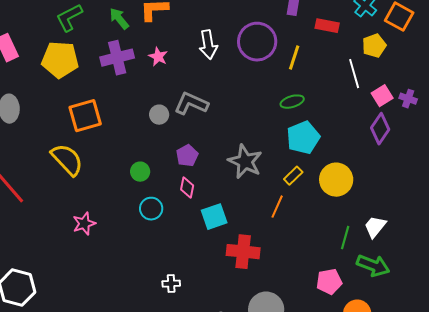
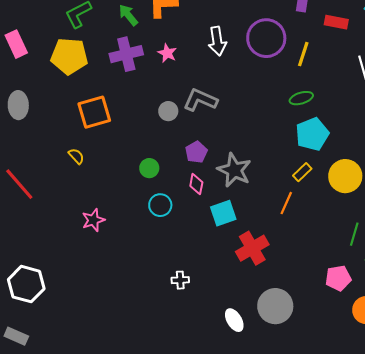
yellow semicircle: (67, 160) -> (76, 156), size x0.5
gray star: (245, 162) -> (234, 170), moved
red cross: (243, 252) -> (252, 248), turned -36

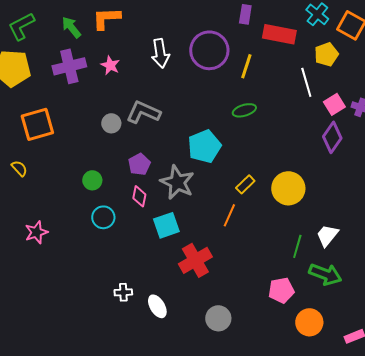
red rectangle: (336, 22) -> (279, 34), size x1.4
cyan pentagon: (312, 134) -> (204, 146), moved
gray circle: (275, 306) -> (218, 318), size x0.7
white ellipse: (234, 320) -> (157, 306), moved

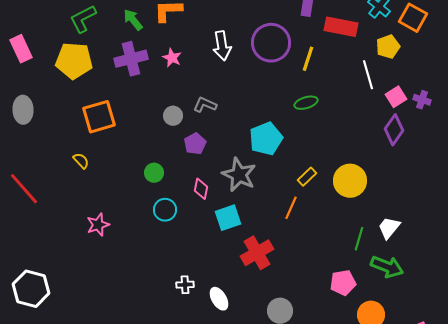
gray L-shape: (143, 112) -> (205, 105), size x0.7
purple pentagon: (139, 164) -> (195, 144), moved

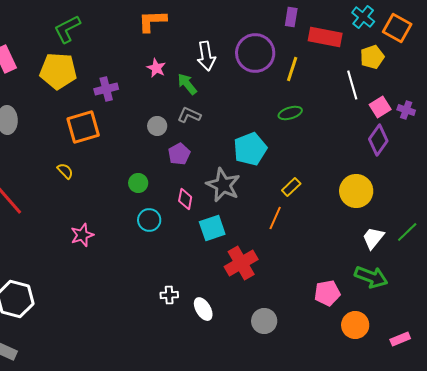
green arrow: (133, 20) -> (187, 84), moved
purple cross: (131, 59) -> (106, 89), moved, size x0.7
yellow circle: (350, 181) -> (356, 191), moved
green line: (359, 239) -> (407, 232), moved, turned 30

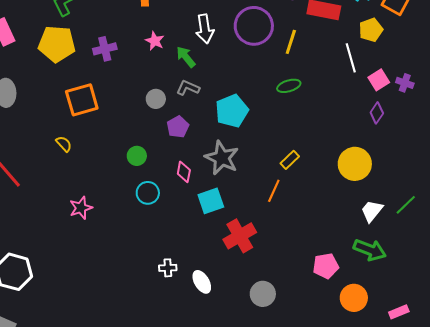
purple cross: (106, 89) -> (105, 49), moved
purple diamond: (378, 140) -> (377, 113), size x0.7
cyan pentagon: (250, 149) -> (232, 111), moved

